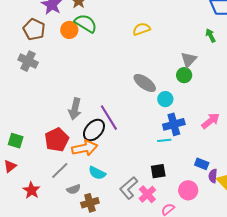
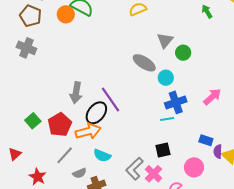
gray triangle: (189, 60) -> (165, 40), moved
green square: (16, 141) -> (33, 121), moved, turned 35

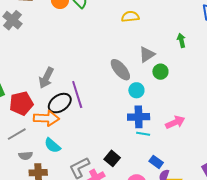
green arrow: (207, 11) -> (181, 40), moved
cyan line: (167, 119) -> (143, 134), moved
black square: (163, 150) -> (112, 158), turned 35

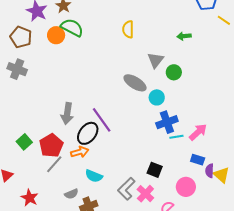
yellow semicircle: (130, 17) -> (128, 29), turned -66
green arrow: (181, 40) -> (184, 36), turned -64
orange arrow: (46, 118) -> (80, 152), size x0.7
pink arrow: (175, 122) -> (198, 132), moved
gray line: (17, 134) -> (54, 164), moved

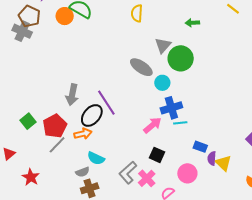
gray cross: (17, 69) -> (22, 31), moved
green circle: (174, 72) -> (181, 58), size x1.6
pink arrow: (198, 132) -> (152, 125), moved
gray semicircle: (71, 194) -> (83, 172), moved

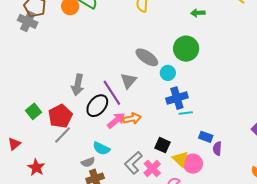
gray triangle: (163, 45) -> (129, 81), moved
pink arrow: (152, 125) -> (116, 120), moved
orange arrow: (83, 134) -> (132, 119), moved
yellow triangle: (223, 163) -> (180, 159), moved

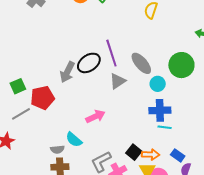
purple line: (112, 93) -> (111, 53), moved
black ellipse: (97, 106) -> (89, 63), moved
orange arrow: (132, 119) -> (151, 155), moved
gray line: (63, 135) -> (21, 114), moved

